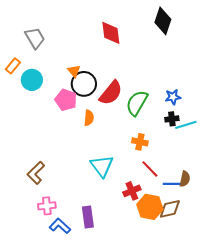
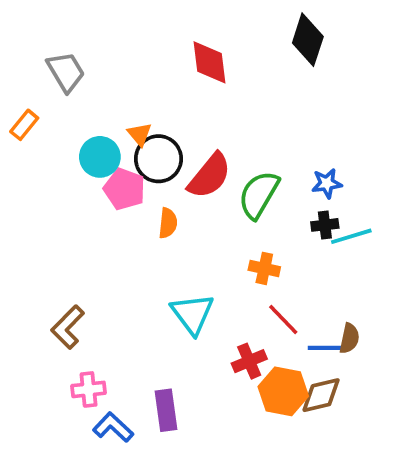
cyan circle: (32, 80) -> (100, 157), moved

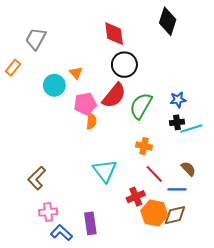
gray trapezoid: (66, 72) -> (36, 39), turned -120
black circle: (158, 159) -> (124, 65), moved
pink pentagon: (124, 189) -> (85, 104), moved, turned -30
brown semicircle: (349, 338) -> (188, 169), moved, turned -56

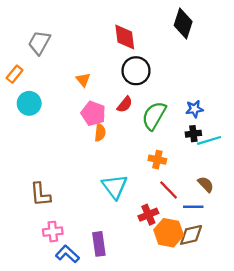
cyan circle: (54, 85) -> (29, 103), moved
red semicircle: (114, 96) -> (125, 104), size x0.6
pink pentagon: (85, 104) -> (93, 113), turned 30
brown L-shape: (37, 178) -> (40, 194), turned -50

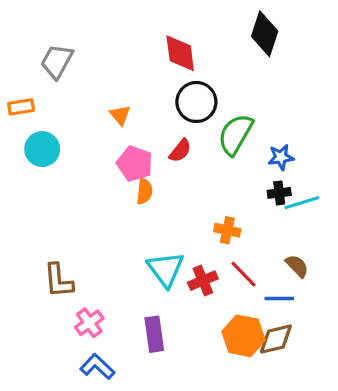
orange rectangle: (15, 74) -> (21, 107), turned 42
green semicircle: (154, 116) -> (235, 134), moved
red cross: (148, 215) -> (203, 281), moved
pink cross: (53, 232) -> (89, 323), moved, turned -30
purple rectangle: (99, 244) -> (154, 334), moved

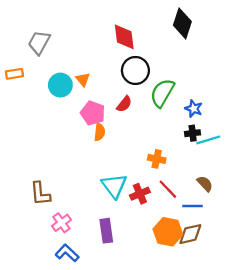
cyan circle: (42, 149) -> (60, 85), moved
blue star: (281, 157) -> (194, 109), turned 30

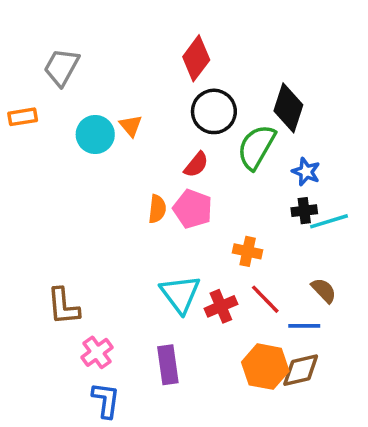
black diamond: (182, 23) -> (288, 108), moved
red diamond: (124, 37) -> (196, 58), turned 44
pink pentagon: (93, 113) -> (193, 209), moved
blue L-shape: (67, 253) -> (106, 400), turned 55

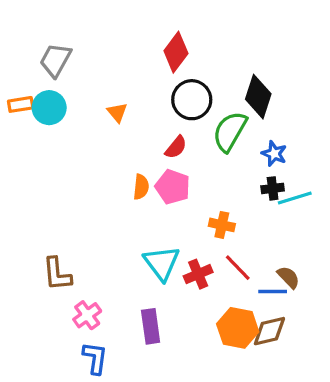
cyan circle: (95, 135) -> (49, 108), moved
brown semicircle: (324, 290) -> (288, 277), moved

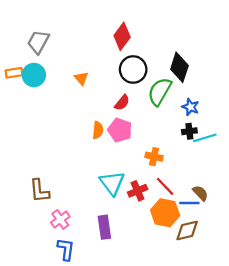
orange hexagon: (238, 328) -> (165, 213), moved

